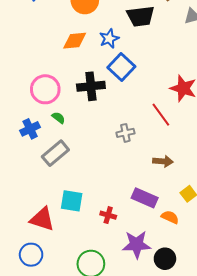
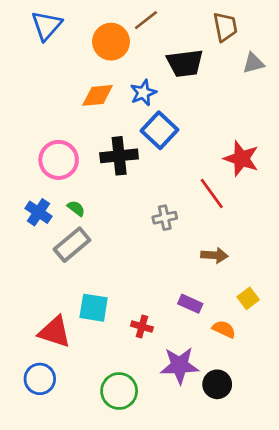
green semicircle: (58, 118) -> (76, 208), moved
blue cross: (30, 129) -> (38, 212), turned -30
purple rectangle: (145, 198) -> (190, 304), size x0.7

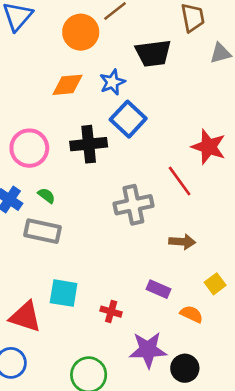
gray cross: (165, 218) -> (133, 205), size x1.6
gray rectangle: (72, 245) -> (42, 231), turned 52

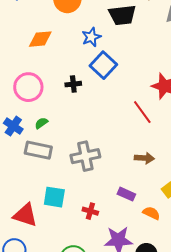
orange diamond: (68, 85) -> (40, 39), moved
black cross: (89, 144) -> (73, 84), size x0.6
green semicircle: (46, 196) -> (41, 123), turned -72
gray cross: (133, 205) -> (85, 156), moved

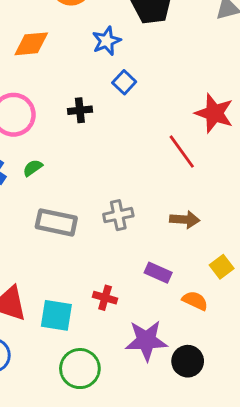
blue square: (103, 65) -> (124, 82), size x0.6
gray rectangle: (38, 150) -> (56, 222), moved
gray cross: (85, 156) -> (118, 215), moved, size x0.7
cyan square: (54, 197) -> (56, 315), moved

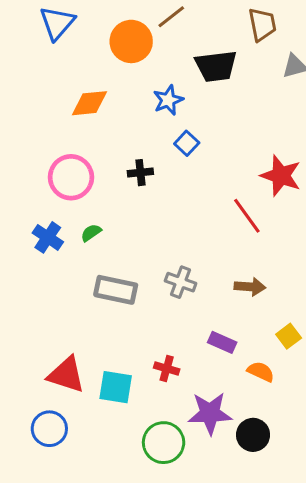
gray cross: (118, 215) -> (181, 282), turned 32
green circle: (80, 369) -> (164, 443), moved

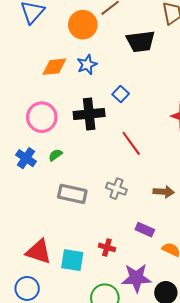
blue star: (168, 100) -> (87, 65), moved
black cross: (140, 173) -> (89, 114), size x1.8
red line: (247, 216) -> (131, 143), moved

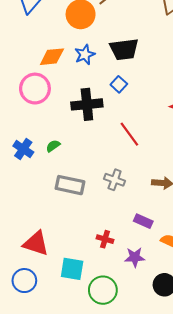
black trapezoid: (141, 41) -> (124, 49), moved
pink circle: (42, 117) -> (35, 89), moved
cyan square: (72, 260) -> (72, 269), moved
purple star: (136, 278) -> (135, 257), moved, size x0.7

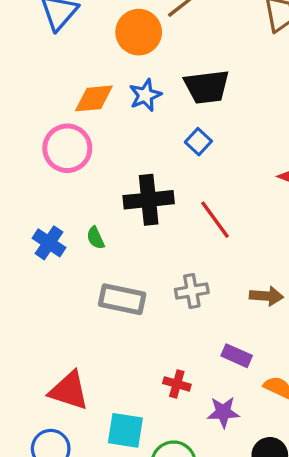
black cross: (87, 104) -> (149, 200), moved
green semicircle: (53, 146) -> (96, 238), turned -80
gray cross: (115, 180) -> (192, 291), turned -30

